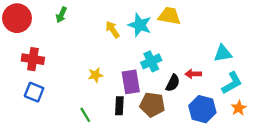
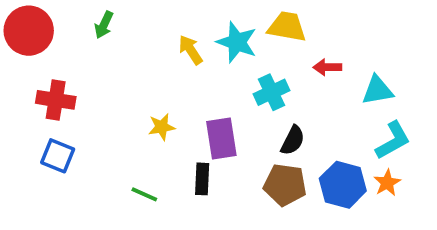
cyan cross: (151, 61) -> (271, 92), moved
red arrow: (193, 74) -> (327, 67), moved
brown pentagon: (152, 105) -> (285, 185), moved
orange star: (239, 108) -> (387, 183), moved
green line: (85, 115) -> (144, 194), turned -35

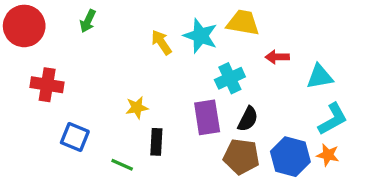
purple rectangle: (221, 138) -> (207, 117), moved
blue square: (58, 156) -> (75, 137), moved
black rectangle: (202, 179) -> (156, 142), moved
orange star: (387, 183) -> (328, 155), turned -30

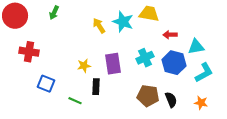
cyan cross: (230, 78) -> (145, 58), moved
purple rectangle: (207, 117) -> (113, 64), moved
black semicircle: (248, 119) -> (171, 100), moved, turned -49
orange star: (328, 155) -> (201, 103), moved
blue hexagon: (290, 157) -> (174, 63), moved

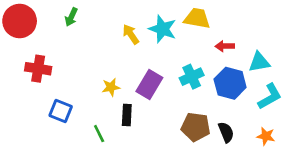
purple rectangle: (113, 64) -> (149, 85), turned 40
green line: (75, 101) -> (99, 134), turned 40

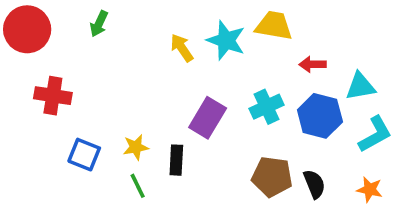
yellow star: (111, 87) -> (136, 147), moved

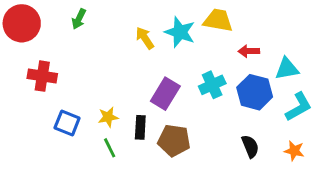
brown pentagon: (272, 177) -> (174, 141), moved

